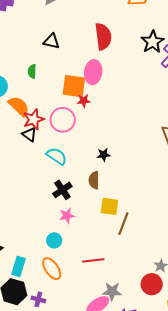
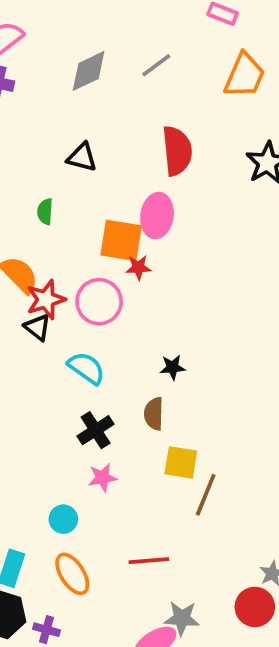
cyan circle: (54, 240) -> (63, 519), moved

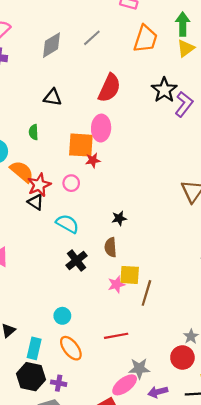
red semicircle: (177, 151) -> (109, 88), turned 36
pink circle: (99, 302) -> (71, 183), size x0.6
pink star: (102, 478) -> (116, 284), moved

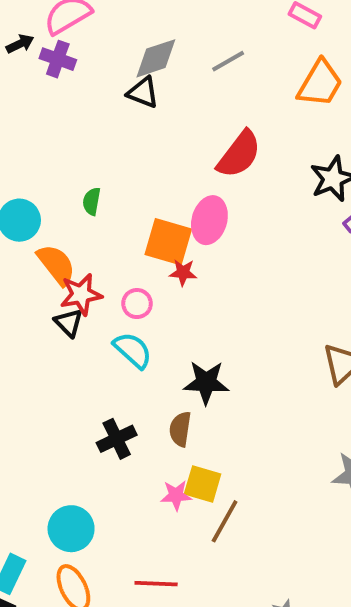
black triangle: (53, 97) -> (143, 92), moved
black star: (119, 218) -> (206, 382), size x1.6
cyan semicircle: (67, 224) -> (133, 350), moved
cyan circle: (62, 316) -> (71, 529), size x1.5

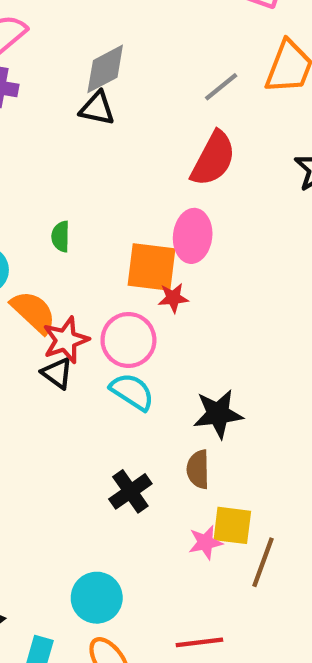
gray line: (228, 61) -> (221, 87), moved
pink circle: (137, 304) -> (128, 340), size x1.6

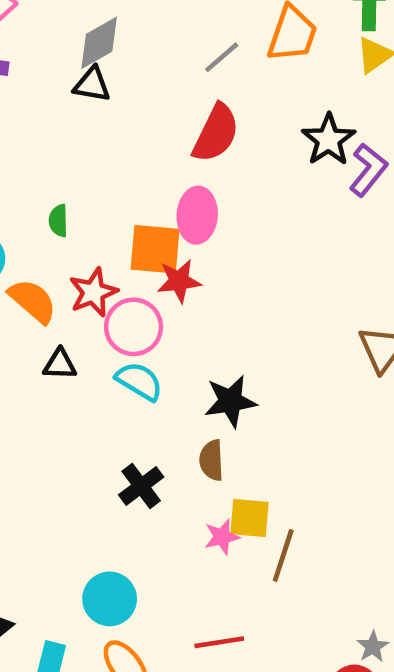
red star: (173, 298) -> (179, 281), size x1.4
red star: (66, 340) -> (93, 292), moved
black triangle: (57, 373) -> (60, 364), turned -32

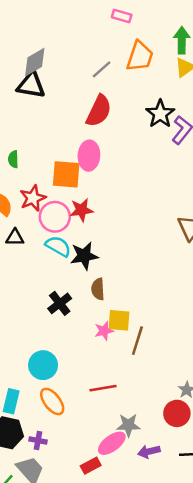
black triangle: (92, 85) -> (31, 85), size x1.4
red star: (179, 281) -> (81, 210), moved
black star: (230, 401) -> (84, 256), moved

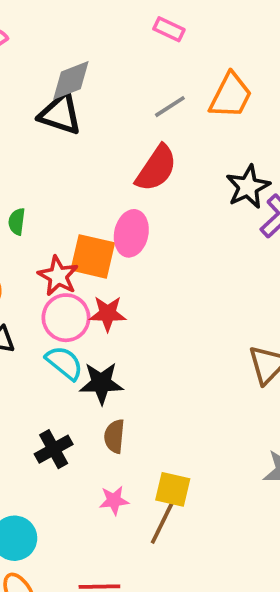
pink rectangle: (122, 16) -> (169, 29), moved
red star: (33, 198) -> (58, 276), moved, turned -30
yellow square: (119, 320) -> (173, 489), moved

